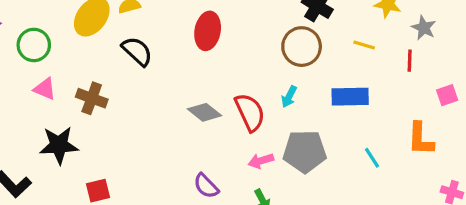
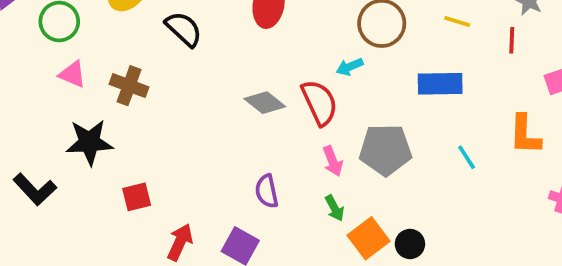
cyan arrow: (289, 97) -> (350, 67), moved, turned 40
pink arrow: (261, 161) -> (333, 161), turned -95
purple semicircle: (206, 186) -> (267, 191), turned 32

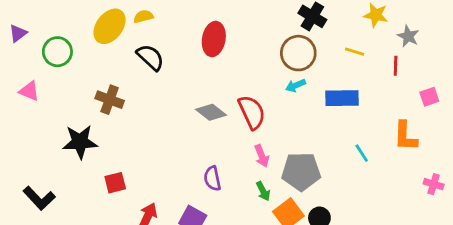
cyan arrow: (350, 67) -> (295, 85), moved
pink triangle: (72, 74) -> (29, 91), moved
gray pentagon: (385, 150) -> (301, 171), moved
black L-shape: (35, 189) -> (39, 198), moved

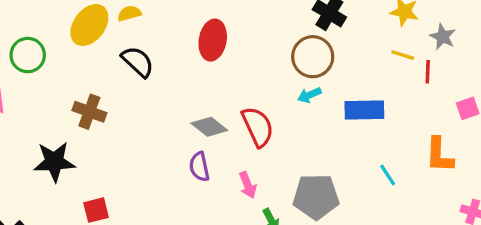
yellow line: (355, 52) -> (403, 55), moved
pink arrow: (262, 156) -> (248, 185), moved
purple semicircle: (212, 178) -> (199, 167), moved

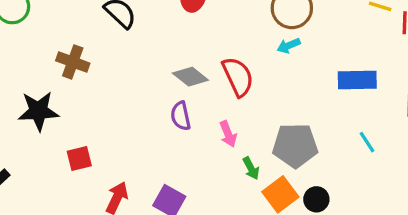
blue rectangle: (364, 110) -> (357, 80), moved
cyan line: (388, 175) -> (367, 142), moved

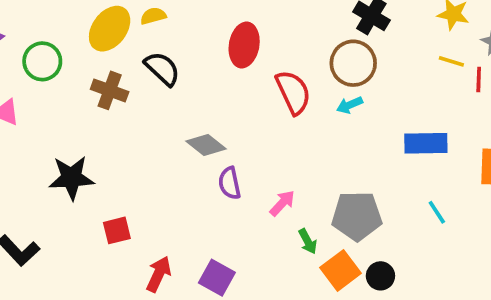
brown cross: (73, 62) -> (110, 90), moved
gray diamond: (190, 77) -> (206, 145), moved
red semicircle: (238, 77) -> (293, 92), moved
pink arrow: (228, 134) -> (282, 203), turned -115

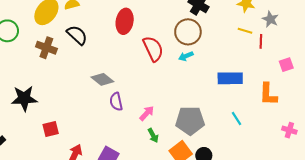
green arrow: (308, 241) -> (153, 135), moved

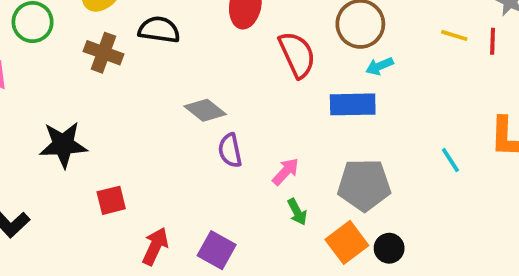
yellow line: (245, 31) -> (454, 35), moved
black semicircle: (77, 35) -> (159, 30), turned -35
cyan arrow: (186, 56) -> (380, 66), moved
blue rectangle: (230, 78) -> (353, 104), moved
cyan line: (237, 118) -> (450, 160), moved

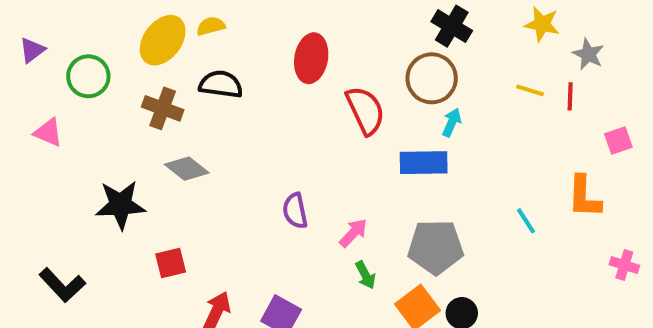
cyan arrow: (380, 66) -> (452, 122), turned 136
gray diamond: (205, 110) -> (187, 169), moved

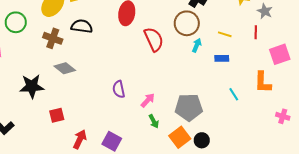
yellow line: (530, 90) -> (225, 34), moved
pink square: (618, 141) -> (280, 54), size x1.5
blue rectangle: (424, 163) -> (222, 58), moved, size x0.6

